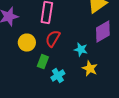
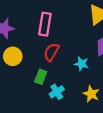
yellow circle: (27, 43) -> (13, 56), moved
yellow star: (90, 69) -> (91, 94), moved

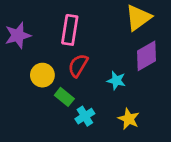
yellow circle: (13, 56) -> (42, 75), moved
green rectangle: (41, 77) -> (64, 97), turned -72

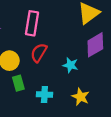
green rectangle: (64, 97) -> (18, 83), moved, turned 35
cyan cross: (85, 116) -> (44, 95), turned 35

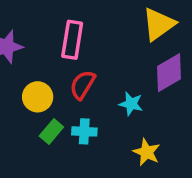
green rectangle: (18, 83) -> (51, 131), turned 56
cyan cross: (44, 95) -> (84, 131), moved

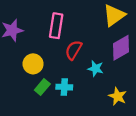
red semicircle: (83, 85) -> (74, 50), moved
yellow star: (147, 152) -> (118, 96), moved

